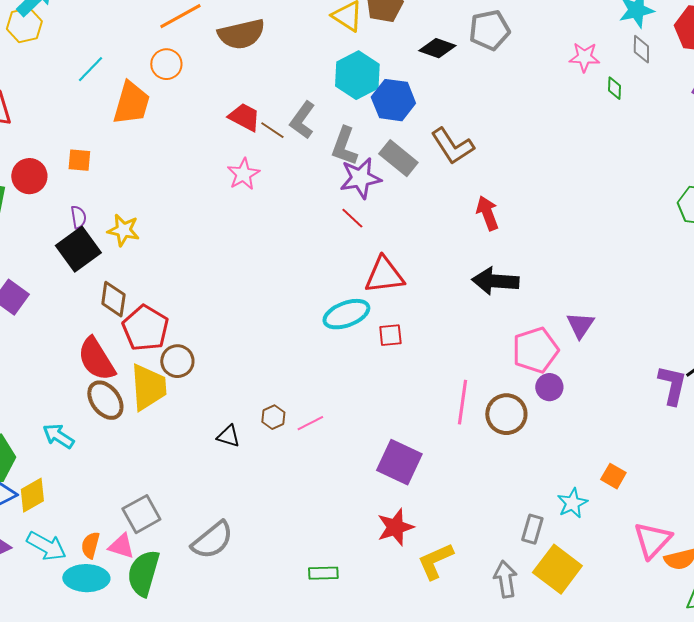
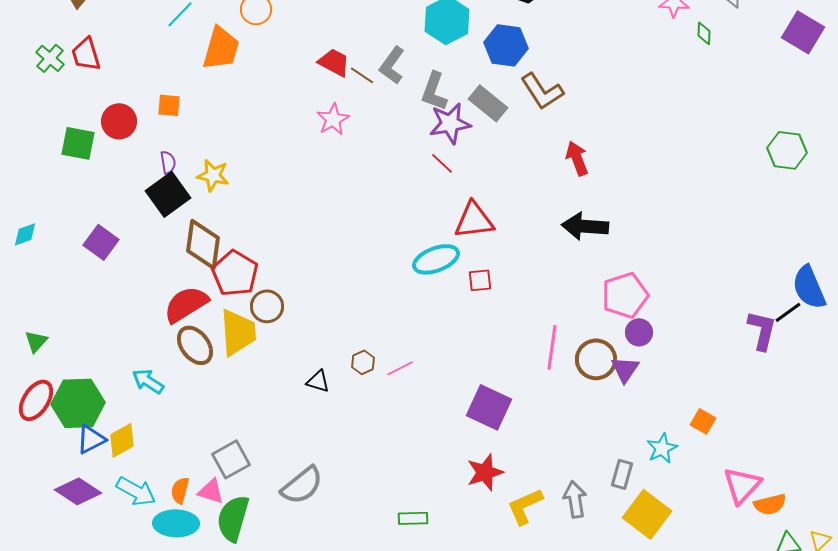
blue hexagon: (393, 100) -> (506, 45), moved
brown diamond: (113, 299) -> (203, 244), size x1.4
purple triangle: (580, 325) -> (625, 369), moved
red semicircle: (96, 359) -> (186, 304), turned 90
gray arrow: (505, 579) -> (575, 499), moved

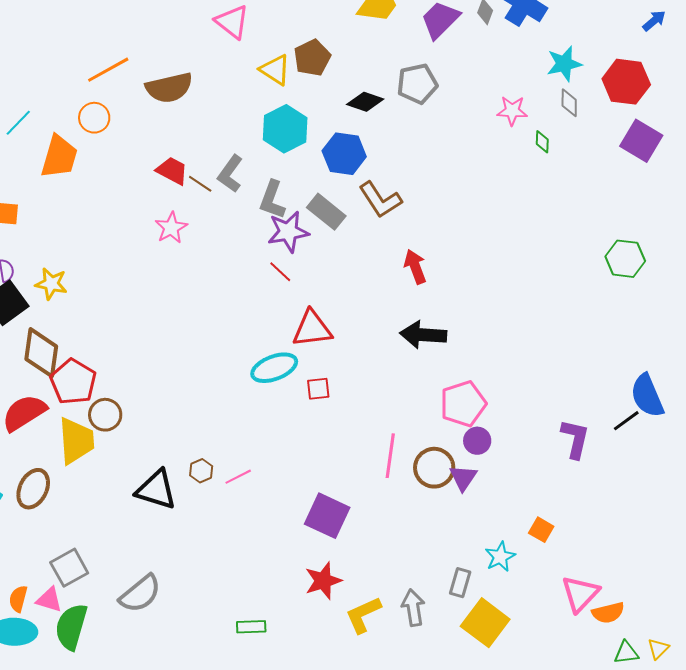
purple L-shape: (762, 330) -> (575, 439), moved
brown ellipse: (195, 345) -> (33, 489), moved, turned 63
black triangle: (318, 381) -> (156, 490), size x1.8

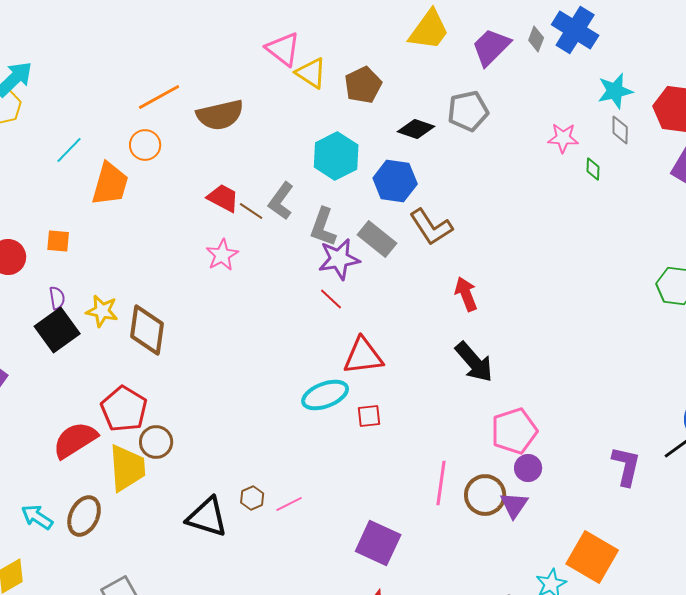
yellow triangle: (275, 70) -> (311, 73), moved
black arrow: (423, 335) -> (474, 362), turned -135
brown diamond: (41, 353) -> (147, 330), moved
orange square: (541, 530) -> (592, 557), size x2.0

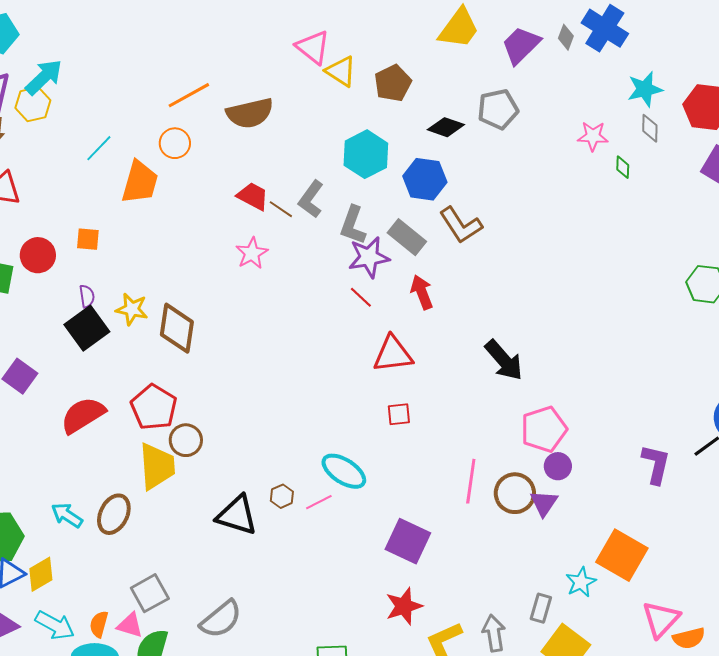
red arrow: (466, 294) -> (422, 292), moved
cyan ellipse: (325, 395) -> (344, 471), moved, turned 54
red semicircle: (75, 440) -> (83, 415), moved

